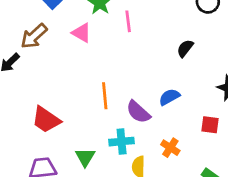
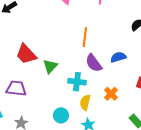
orange line: (105, 96) -> (85, 37), moved
green triangle: (85, 157) -> (50, 66), moved

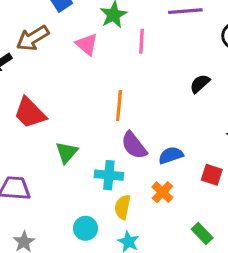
red trapezoid: (26, 54) -> (30, 113), moved
blue semicircle: (118, 57) -> (171, 155), moved

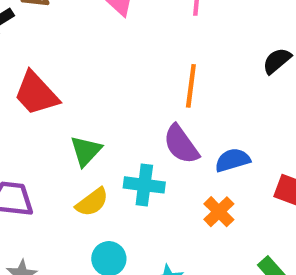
orange line: (119, 106) -> (191, 86), moved
yellow semicircle: (123, 207) -> (92, 202), moved, turned -140

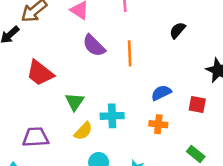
purple semicircle: (181, 144) -> (94, 46), moved
orange cross: (219, 212) -> (158, 124), turned -30

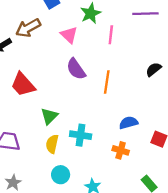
yellow semicircle: (83, 131) -> (52, 144), turned 138

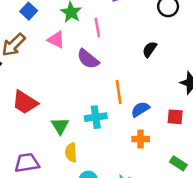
purple semicircle: (76, 69) -> (88, 59), moved
orange line: (107, 82) -> (119, 92), moved
cyan cross: (81, 135) -> (96, 117), moved

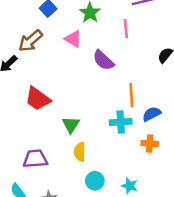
pink line: (97, 28) -> (126, 29), moved
cyan cross: (96, 117) -> (121, 122), moved

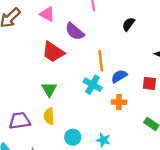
red trapezoid: (38, 99) -> (53, 52), moved
cyan cross: (121, 122) -> (93, 85), turned 36
yellow semicircle: (80, 152) -> (49, 116), moved

